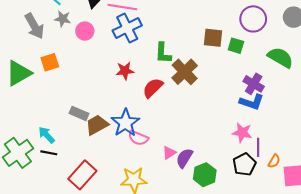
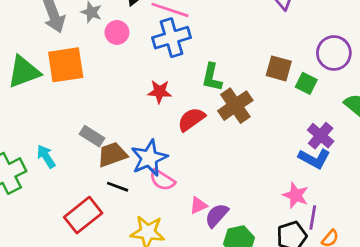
orange square: (50, 62) -> (66, 65), size x1.6
black line: (49, 153) -> (118, 187), moved

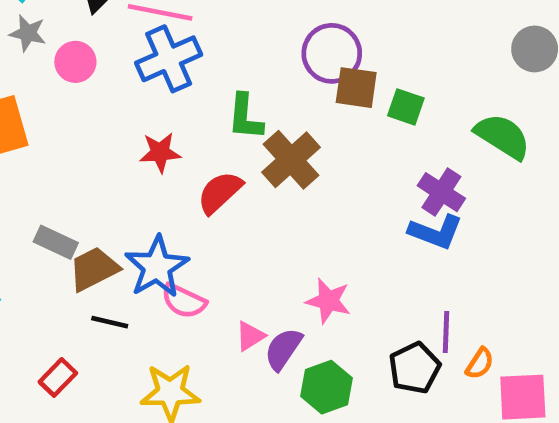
purple circle: (334, 53) -> (332, 53), moved
pink star: (296, 195) -> (328, 301), moved
red rectangle: (83, 215) -> (58, 377), size x0.6

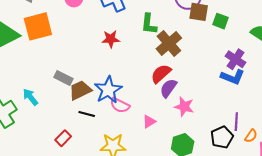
red semicircle: (220, 192) -> (161, 74), moved
purple semicircle: (283, 349) -> (168, 88), moved

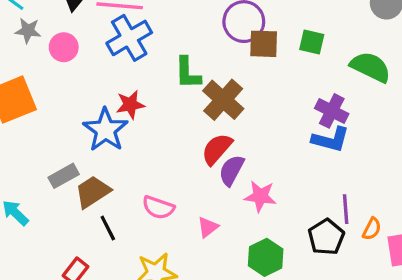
green square: (221, 21) -> (312, 42), moved
gray rectangle: (63, 78) -> (64, 176), turned -48
blue star: (108, 90) -> (105, 130), moved
black line: (87, 114) -> (108, 228), turned 56

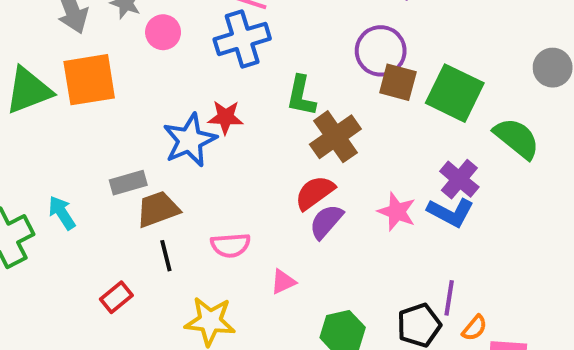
green square: (312, 42) -> (455, 93), size x1.8
pink star: (260, 196) -> (397, 212), moved
pink semicircle: (158, 207) -> (230, 245), turned -36

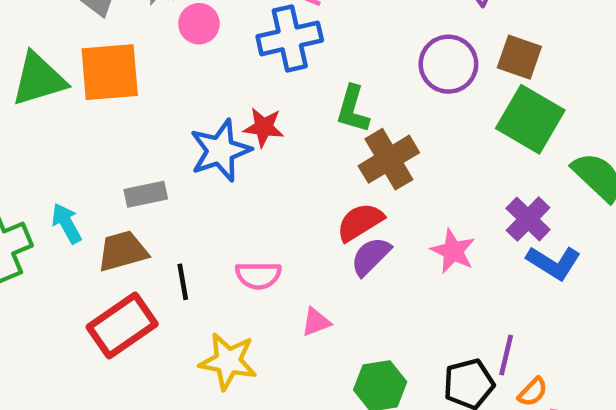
brown square: (398, 82) -> (519, 57), moved
brown trapezoid: (158, 209) -> (123, 251), moved
blue L-shape: (451, 212) -> (554, 263), moved
red rectangle: (116, 297) -> (122, 325), size x1.8

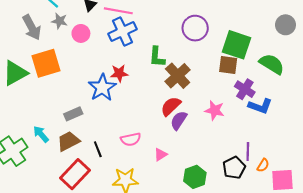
brown square: (519, 57) -> (228, 65), moved

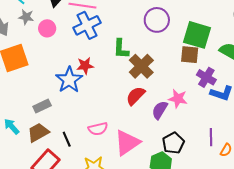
purple semicircle: (179, 120) -> (160, 110), moved
pink triangle: (161, 155) -> (127, 143), size x2.0
black pentagon: (234, 168) -> (173, 143), moved

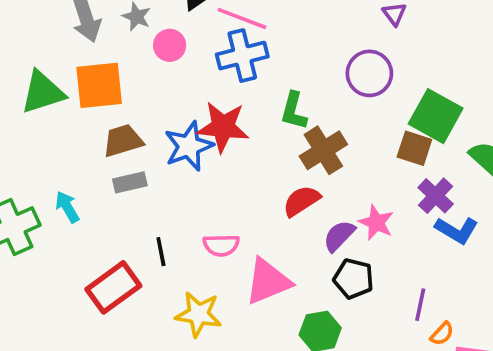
red star: (85, 66) -> (223, 127), size x1.6
brown trapezoid: (38, 132) -> (123, 141), moved
black pentagon: (173, 143) -> (354, 279), moved, turned 30

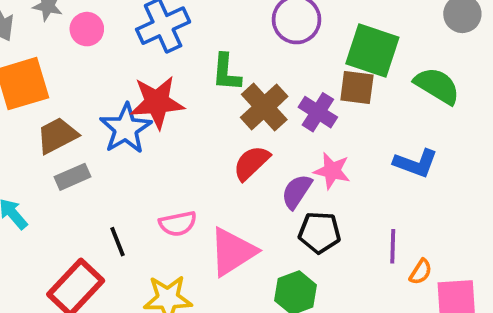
purple cross: (436, 196) -> (318, 112), moved

